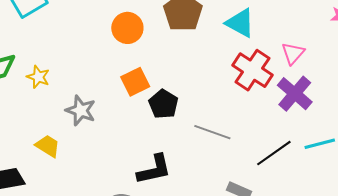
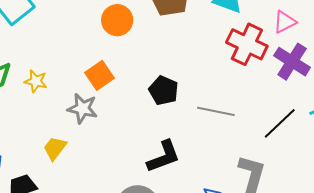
pink triangle: (293, 53) -> (285, 22), turned 30
orange square: (135, 82) -> (100, 75), moved
yellow trapezoid: (48, 146) -> (55, 148), turned -76

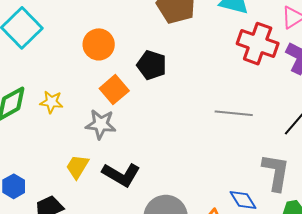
orange circle: (117, 20) -> (99, 44), moved
black pentagon: (164, 90) -> (152, 65), moved
black L-shape: (164, 157) -> (121, 175), moved, turned 57

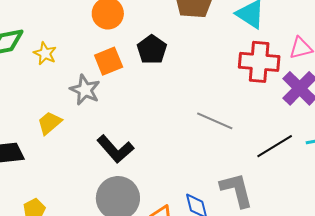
red cross: (258, 44) -> (259, 62), turned -33
gray L-shape: (276, 172) -> (237, 190), turned -42
black L-shape: (121, 175) -> (115, 149), moved

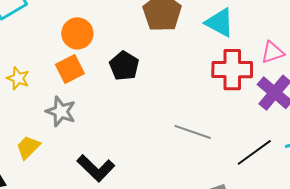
orange square: (109, 61) -> (70, 69), moved

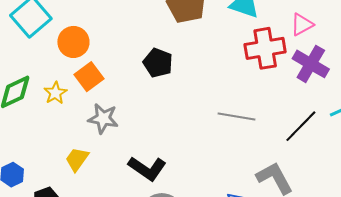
orange circle: (77, 33) -> (73, 42), moved
orange square: (70, 69) -> (89, 77), moved
yellow star: (18, 78) -> (55, 93), turned 30

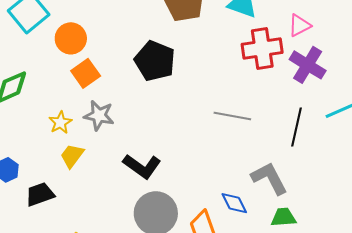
black pentagon: (158, 63) -> (155, 61), size x1.4
yellow star: (55, 93) -> (60, 123), moved
black line: (301, 126) -> (296, 127), turned -33

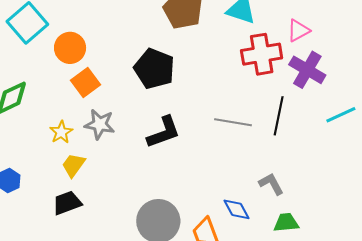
black line: (296, 127) -> (279, 116), moved
black L-shape: (142, 166) -> (164, 132), moved, turned -54
gray L-shape: (269, 178) -> (271, 184), size x0.7
black trapezoid: (40, 194) -> (67, 203), moved

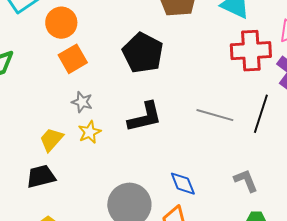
gray star: (100, 124) -> (82, 102), size x0.7
yellow star: (61, 132) -> (90, 132), moved
blue diamond: (237, 209) -> (183, 184), moved

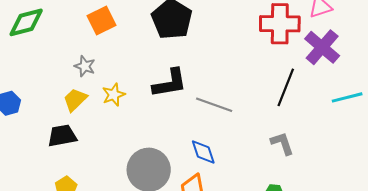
gray star: (82, 102) -> (85, 66), moved
gray line: (215, 115) -> (214, 105), moved
gray L-shape: (246, 181) -> (282, 143), moved

